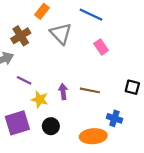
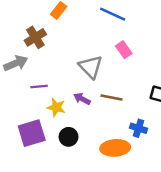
gray triangle: (61, 34) -> (91, 67), moved
purple line: (24, 80) -> (39, 87), turned -32
purple arrow: (63, 92) -> (82, 99), turned -56

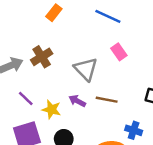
brown cross: (35, 37) -> (42, 57), moved
purple line: (39, 87) -> (26, 98), moved, turned 49

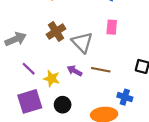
pink rectangle: (119, 52) -> (112, 27), turned 40
brown cross: (42, 57) -> (56, 32), moved

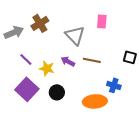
brown cross: (56, 32) -> (40, 23), moved
purple square: (30, 101) -> (27, 89), turned -30

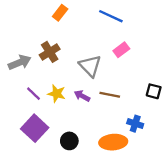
pink rectangle: (102, 21) -> (121, 50), turned 48
yellow star: (47, 68) -> (57, 94), moved
black circle: (57, 92) -> (69, 141), moved

